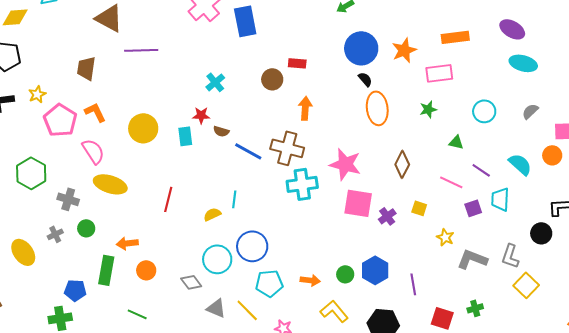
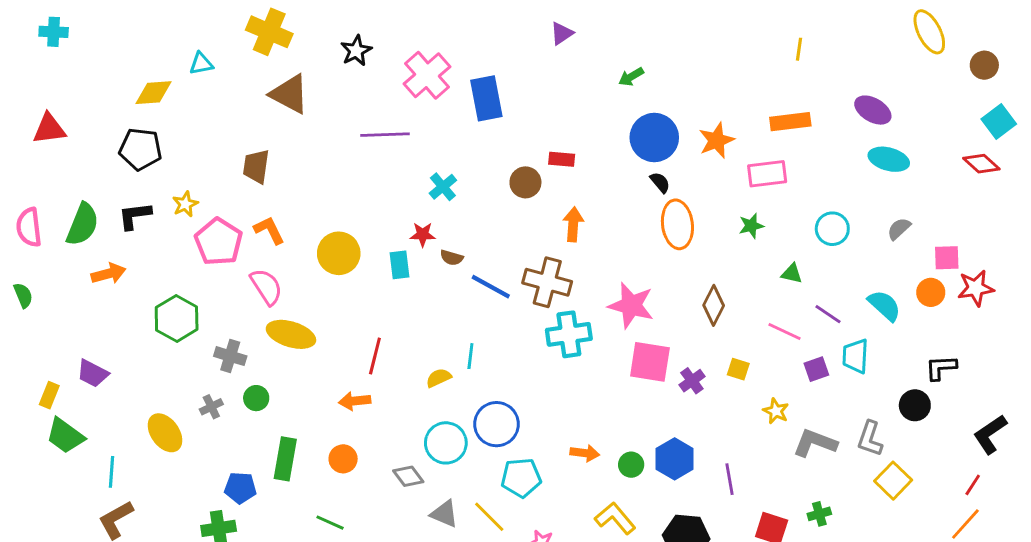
purple line: (141, 50) -> (385, 135), moved
orange arrow: (127, 243) -> (355, 401), moved
orange arrow: (310, 280) -> (585, 453), moved

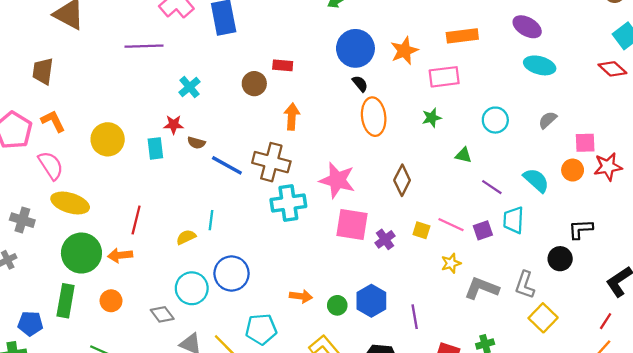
pink line: (785, 331) -> (451, 225), moved
green circle: (256, 398) -> (81, 253), moved, size x2.0
yellow star: (776, 411) -> (451, 263), turned 30
cyan pentagon: (521, 478) -> (261, 329), moved

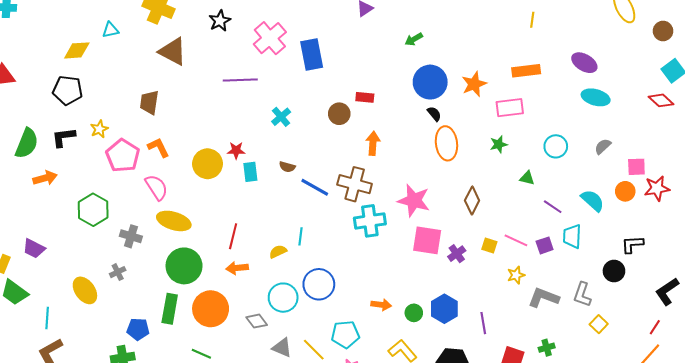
red star: (174, 125) -> (236, 150), moved
orange arrow: (120, 255) -> (237, 268), moved
orange circle: (111, 301) -> (211, 309), size x1.8
yellow square: (543, 318) -> (599, 324), size x0.7

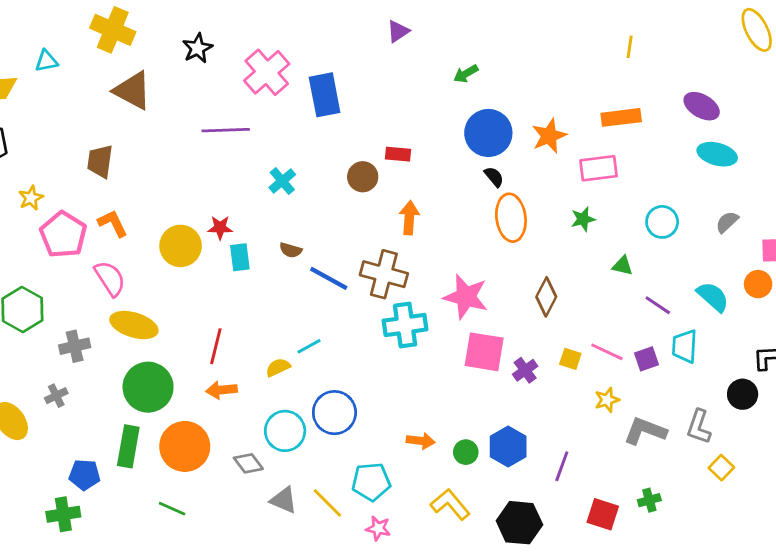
gray cross: (131, 236) -> (75, 346), turned -30
cyan line: (300, 236) -> (309, 346), turned 54
purple line: (483, 323) -> (562, 466), turned 30

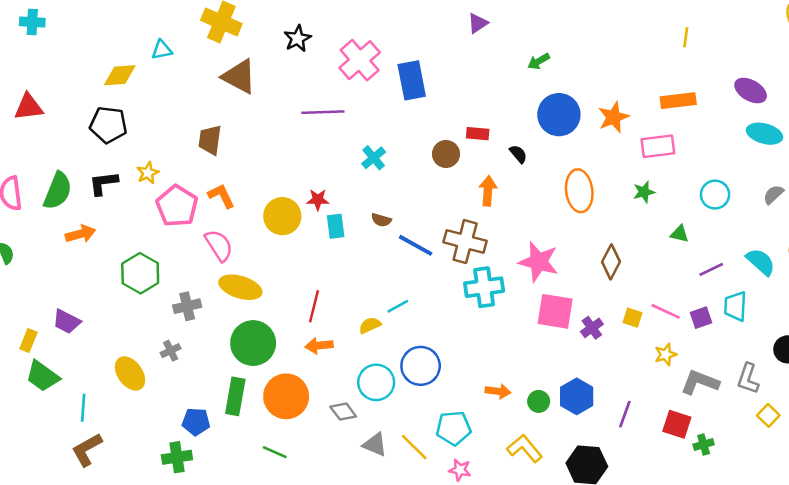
black semicircle: (494, 177) -> (518, 154), moved
purple line: (658, 305) -> (711, 269), turned -60
red square: (603, 514) -> (677, 424), moved

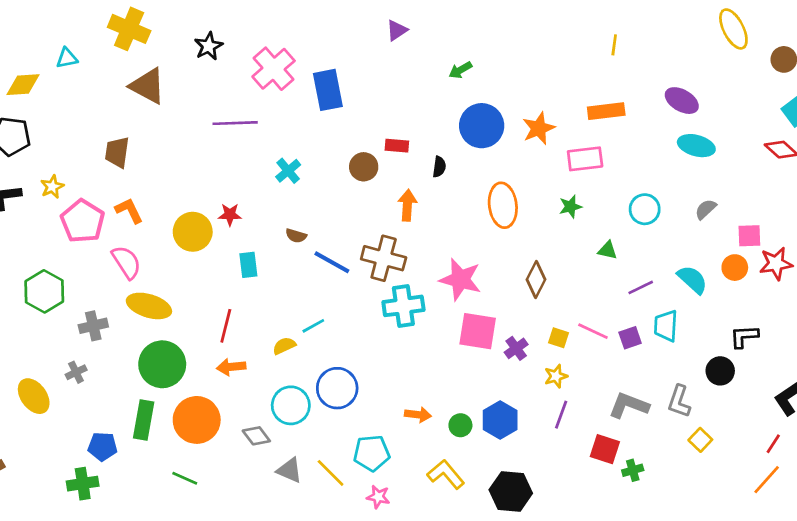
black semicircle: (518, 154) -> (439, 167), turned 48
cyan rectangle: (336, 226) -> (248, 265), moved
yellow star: (666, 354) -> (556, 376), moved
purple line: (625, 414) -> (561, 415), moved

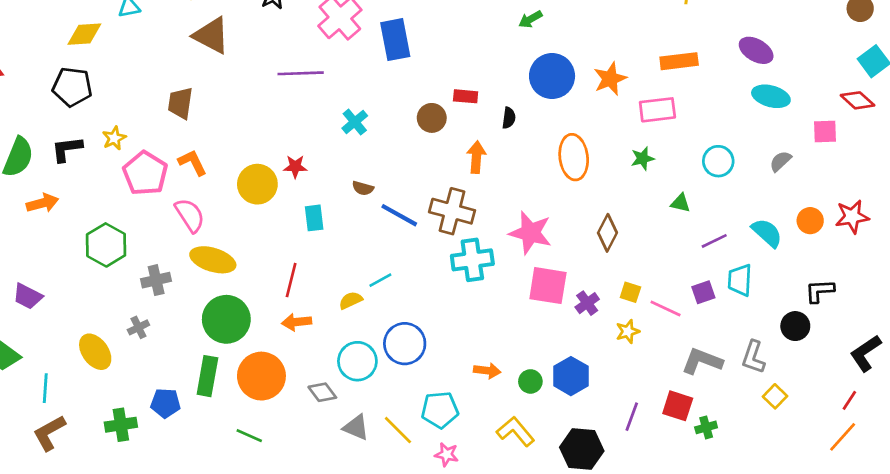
pink square: (749, 236) -> (825, 131), moved
pink line: (593, 331) -> (666, 308), moved
purple line: (561, 415) -> (632, 417), moved
green cross: (83, 484) -> (121, 425), moved

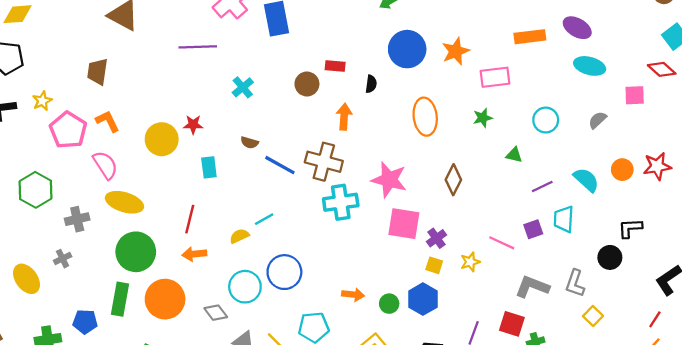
orange rectangle: (679, 61) -> (530, 37), moved
yellow square: (630, 292) -> (434, 265), moved

